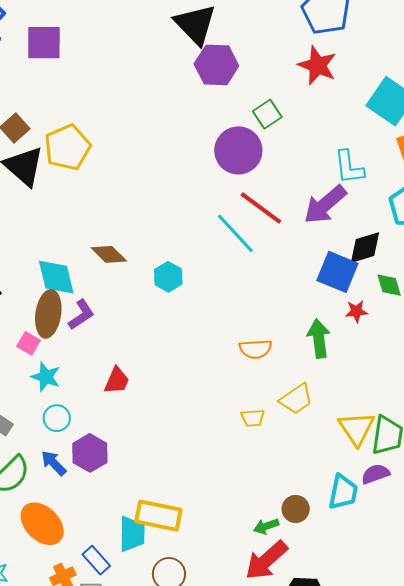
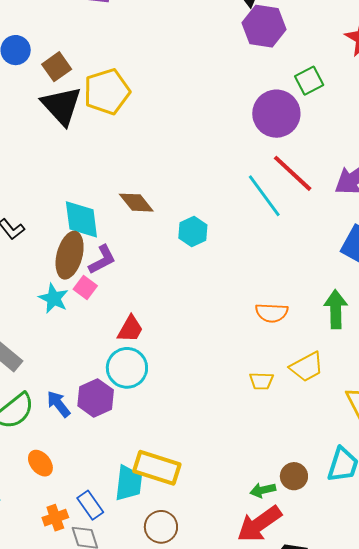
pink square: (29, 343) -> (85, 288), moved
cyan star: (46, 377) -> (54, 298), moved
cyan circle: (57, 418) -> (127, 368), moved, size x1.5
orange ellipse: (42, 524) -> (40, 463), size x0.6

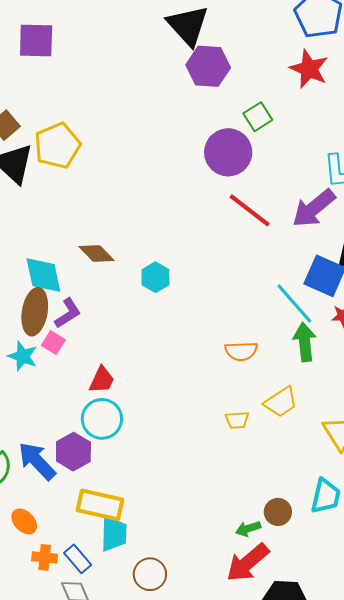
cyan line: (264, 196) -> (294, 303), moved
blue arrow: (59, 404) -> (37, 461), size x1.5
yellow rectangle: (157, 468) -> (100, 505), moved
orange cross: (55, 518) -> (45, 557), moved, turned 30

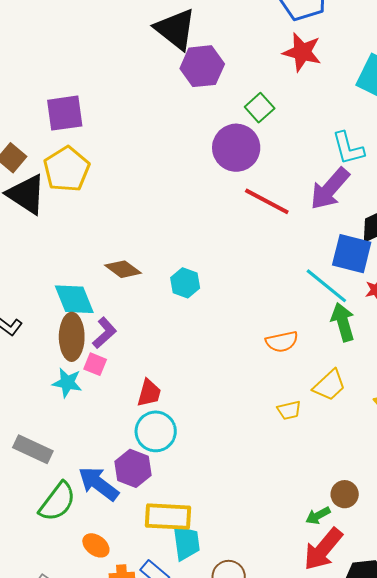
purple square: (36, 41) -> (65, 113), moved

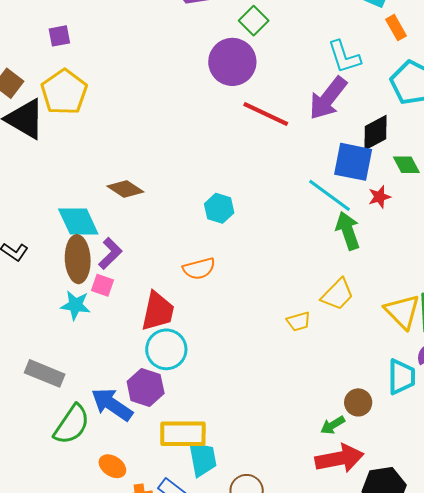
purple square: (65, 113) -> (59, 36), size x0.6
cyan hexagon: (185, 283) -> (219, 208), moved
orange semicircle: (282, 342) -> (199, 269), moved
red trapezoid: (149, 393) -> (158, 311), size x1.4
red arrow: (323, 549) -> (339, 458), turned -138

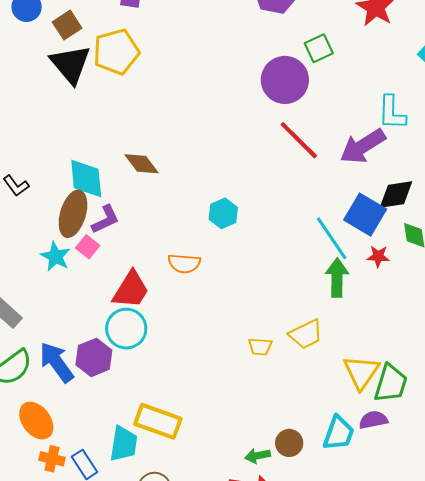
yellow rectangle: (183, 434) -> (158, 421), moved
orange ellipse: (112, 466) -> (36, 421), size x1.4

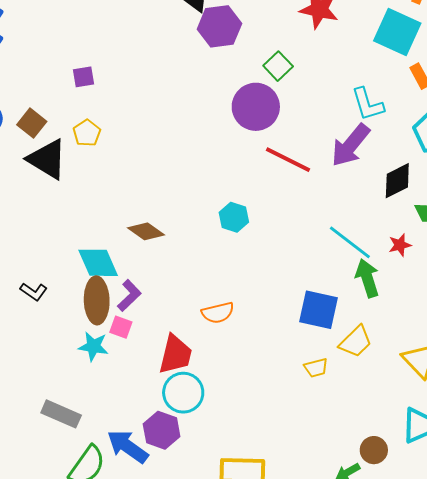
yellow pentagon: (116, 52) -> (87, 133), size x0.6
cyan hexagon: (223, 213) -> (234, 217), moved
blue square: (365, 215) -> (318, 310), moved

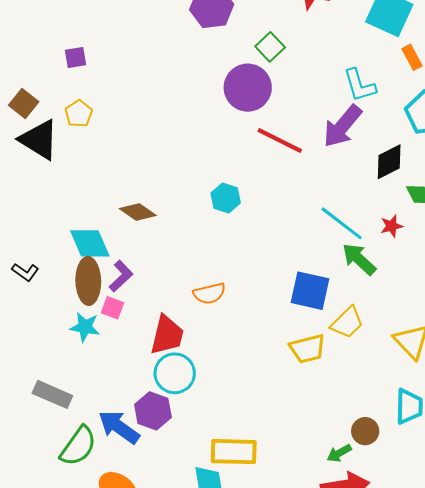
green arrow: (367, 278) -> (359, 259), turned -30
yellow trapezoid: (316, 368) -> (307, 349), size x1.5

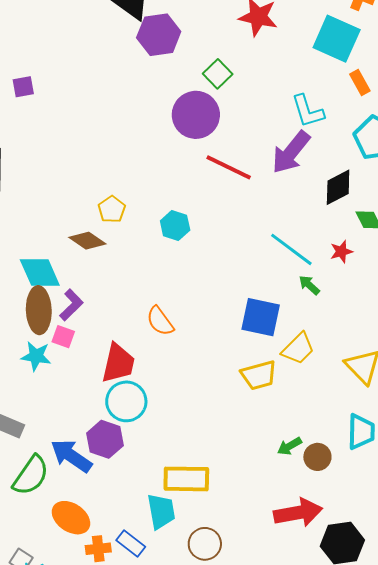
yellow pentagon: (79, 114) -> (112, 209), moved
green arrow: (359, 259) -> (309, 285), size x0.6
orange semicircle: (209, 293) -> (160, 321), turned 68
green arrow: (339, 453) -> (289, 446), moved

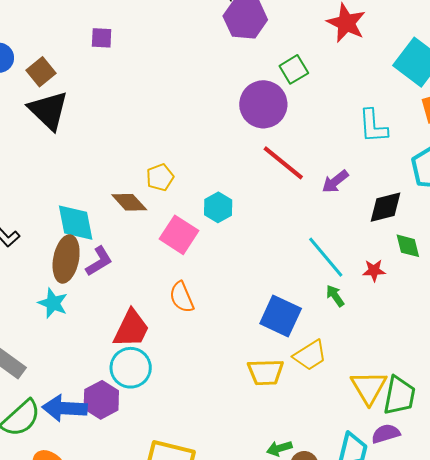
purple arrow: (291, 152) -> (335, 182), moved, size x0.6
pink square: (63, 337) -> (179, 235), moved, size x1.6
blue arrow: (71, 456) -> (65, 408), turned -45

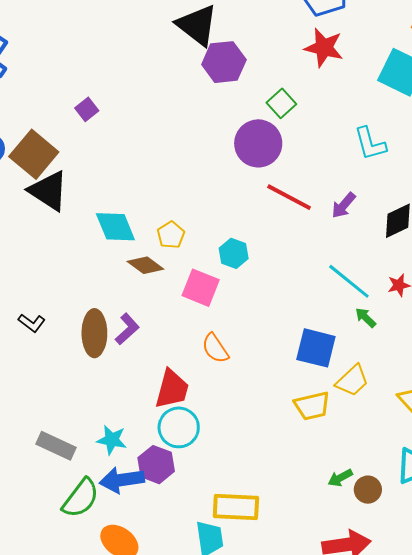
purple square: (102, 38) -> (87, 109), turned -30
brown square: (41, 72) -> (34, 154), size x1.6
cyan diamond: (76, 223) -> (115, 227), moved
cyan star: (53, 303) -> (112, 440), moved

